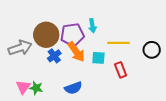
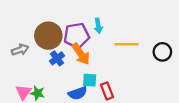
gray arrow: (20, 48) -> (20, 50), size x0.7
cyan square: (98, 58) -> (90, 80), moved
red rectangle: (121, 70) -> (107, 91), moved

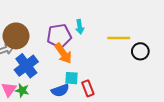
brown circle: (48, 36) -> (16, 36), moved
yellow line: (127, 44) -> (119, 38), moved
blue cross: (57, 58) -> (26, 66), moved, size x1.6

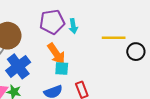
purple pentagon: (59, 36) -> (52, 22), moved
cyan square: (71, 78) -> (62, 69), moved

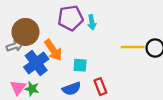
yellow line: (114, 38) -> (133, 47), moved
orange arrow: (56, 54) -> (53, 50), moved

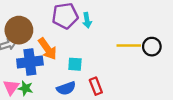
blue cross: (36, 63) -> (30, 62), turned 30

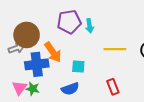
yellow line: (129, 45) -> (115, 49), moved
red rectangle: (96, 86) -> (113, 87), moved

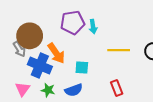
gray arrow: (16, 48) -> (19, 49), turned 77
blue cross: (37, 64) -> (40, 66), turned 30
green star: (33, 89) -> (48, 90), moved

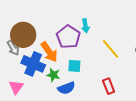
purple pentagon: (73, 23) -> (68, 37), moved, turned -30
yellow line: (119, 50) -> (111, 49), turned 50
green star: (48, 90) -> (53, 75), moved

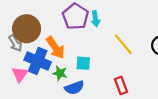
purple pentagon: (68, 37) -> (75, 16), moved
pink triangle: (16, 87) -> (20, 74), moved

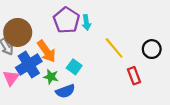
blue cross: (38, 61) -> (29, 65), turned 35
cyan square: (83, 63) -> (74, 67), turned 32
red rectangle: (121, 85) -> (134, 76), moved

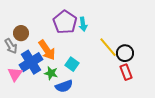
brown circle: (18, 32) -> (21, 33), size x0.6
black circle: (152, 49) -> (125, 53), moved

